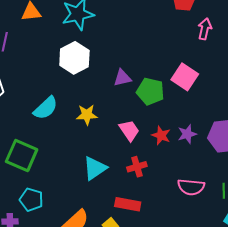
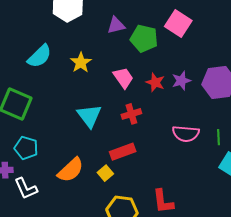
yellow star: (87, 115) -> (81, 63), turned -30
cyan triangle: (95, 168) -> (89, 116), turned -32
red rectangle: (128, 204) -> (123, 152), turned -30

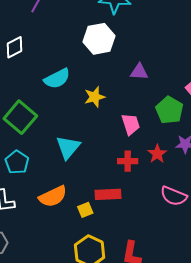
green pentagon: (144, 38) -> (169, 110), moved
red star: (155, 82) -> (157, 154), moved
cyan triangle: (89, 116) -> (68, 147), moved

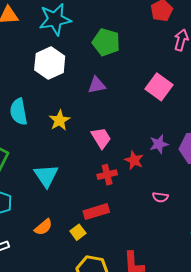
cyan semicircle: (57, 79) -> (19, 112), turned 120
green pentagon: (169, 110) -> (106, 42), moved
orange semicircle: (53, 196) -> (43, 227), size x0.7
pink semicircle: (174, 196) -> (160, 197), size x0.6

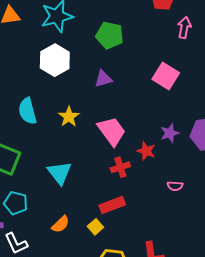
pink trapezoid: (101, 138) -> (112, 131), size x1.4

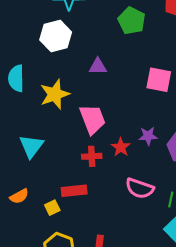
green pentagon: (110, 35) -> (132, 21), moved
pink square: (166, 76) -> (159, 80), turned -36
yellow star: (69, 117) -> (55, 94), size x1.4
pink semicircle: (175, 186) -> (140, 188), size x1.8

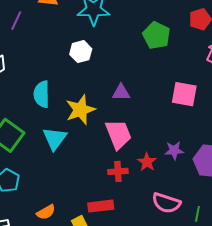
white hexagon: (56, 36) -> (81, 52), size x0.7
purple triangle: (98, 66) -> (121, 92), moved
cyan triangle: (31, 146) -> (55, 139), moved

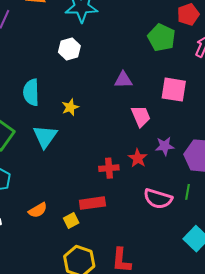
green pentagon: (156, 35) -> (161, 38), moved
purple triangle: (121, 92) -> (123, 80), moved
yellow star: (80, 110) -> (70, 107), size x0.6
pink trapezoid: (118, 134) -> (141, 116), moved, size x0.7
green line: (197, 214) -> (187, 192), moved

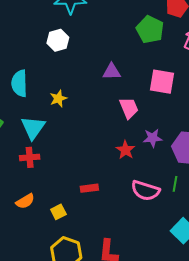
red cross: (109, 168) -> (30, 157), moved
red rectangle: (92, 203) -> (89, 188), moved, size x0.7

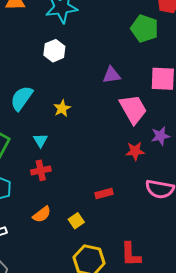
cyan semicircle: (19, 83) -> (22, 98), turned 44
pink trapezoid: (129, 108) -> (133, 109), size x1.4
cyan triangle: (33, 128) -> (40, 140), size x0.6
red star: (126, 150) -> (135, 151), turned -30

